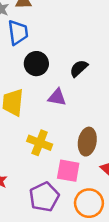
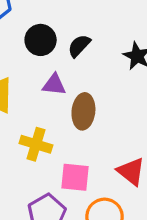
black circle: (36, 64) -> (41, 40), moved
brown ellipse: (87, 142) -> (83, 111), moved

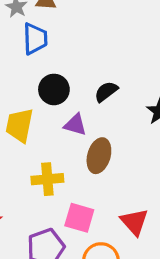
black circle: (41, 40) -> (54, 89), moved
yellow cross: (36, 144) -> (47, 179), turned -32

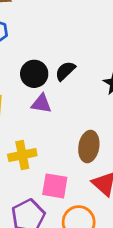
black circle: (54, 89) -> (34, 74), moved
brown ellipse: (99, 156) -> (89, 147), moved

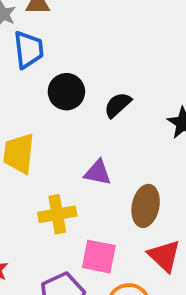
black circle: (34, 74) -> (66, 92), moved
purple triangle: (41, 104) -> (98, 172), moved

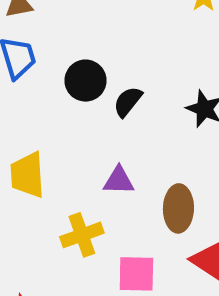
black circle: (66, 92) -> (86, 81), moved

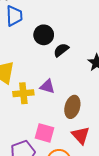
yellow cross: (82, 235) -> (23, 93), moved

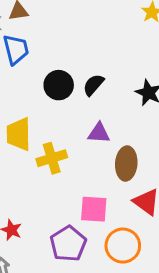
black circle: (44, 35) -> (59, 85), moved
purple triangle: (47, 86) -> (99, 133), moved

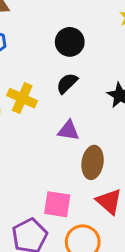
black circle: (59, 85) -> (70, 42), moved
yellow cross: (52, 158) -> (22, 98), moved, turned 36

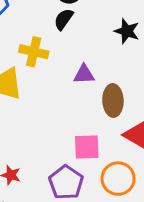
black semicircle: (67, 83) -> (64, 19), moved

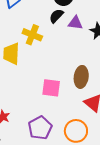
purple triangle: (84, 74) -> (75, 23), moved
pink square: (87, 147) -> (51, 88), moved

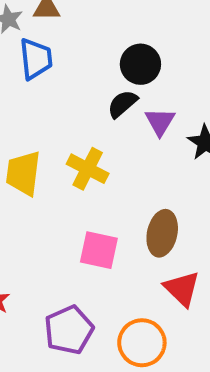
purple triangle: (75, 23) -> (160, 122), turned 49
yellow cross: (32, 35) -> (88, 169), moved

